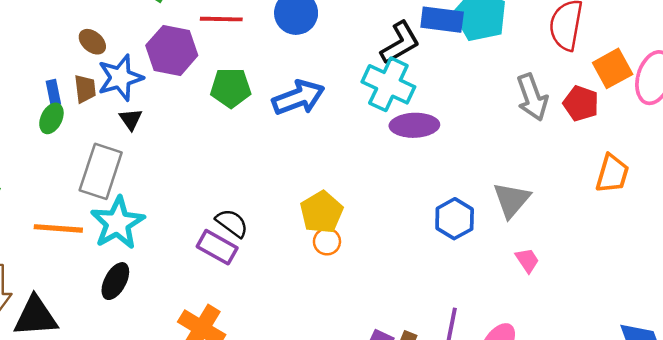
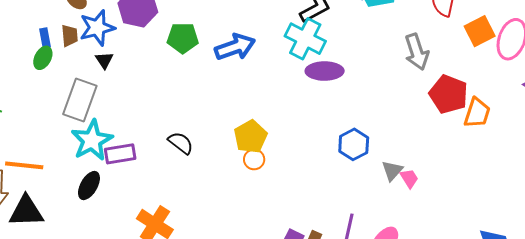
red pentagon: (581, 103) -> (449, 94), moved, size x1.4
gray triangle: (512, 200) -> (392, 171), moved, size x0.7
orange line: (58, 228) -> (24, 165), moved
purple rectangle: (217, 247) -> (120, 154), moved, turned -40

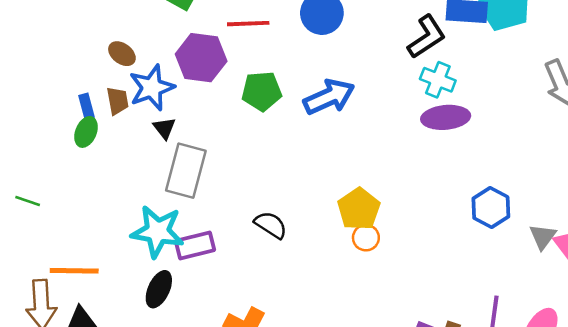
cyan cross: (305, 39) -> (438, 80), moved, size x0.7
gray rectangle: (80, 100) -> (186, 171), moved
cyan star: (92, 140) -> (158, 231), turned -30

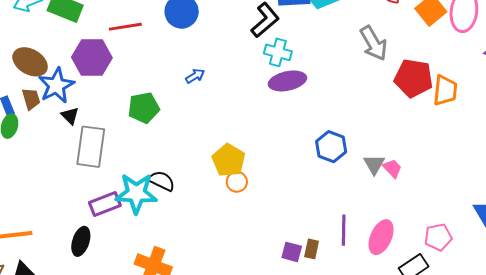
brown ellipse: (122, 54) -> (30, 62), size x1.6
green pentagon: (262, 91) -> (144, 108), moved
blue arrow: (329, 97) -> (195, 76), size x0.5
cyan star: (158, 231) -> (136, 193), moved

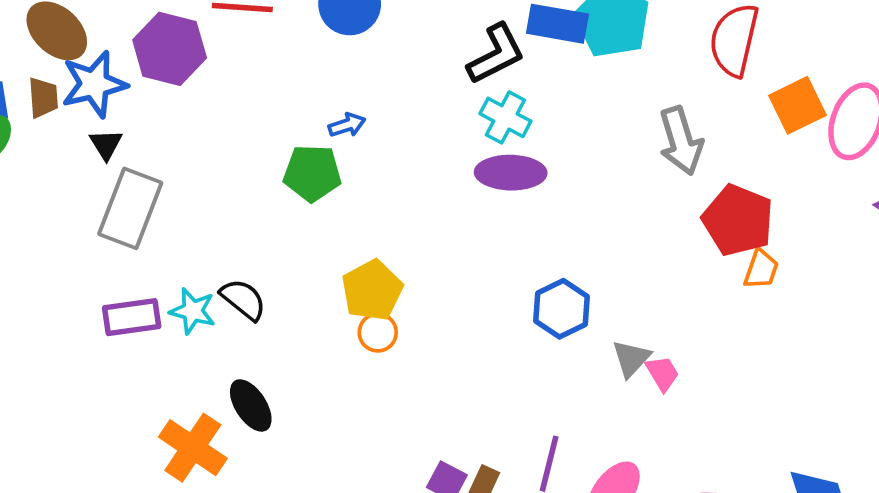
orange trapezoid: (445, 90) -> (761, 269), moved, size x0.7
green pentagon: (144, 108) -> (312, 173), moved
cyan star: (136, 193) -> (193, 311), size x0.6
black ellipse: (81, 241) -> (251, 405), moved, turned -64

